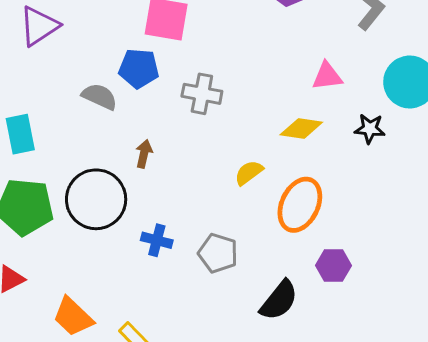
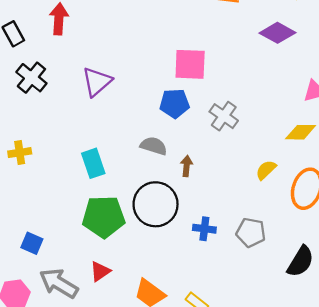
gray cross: (202, 94) -> (224, 116), turned 32
gray semicircle: (100, 97) -> (154, 146), moved

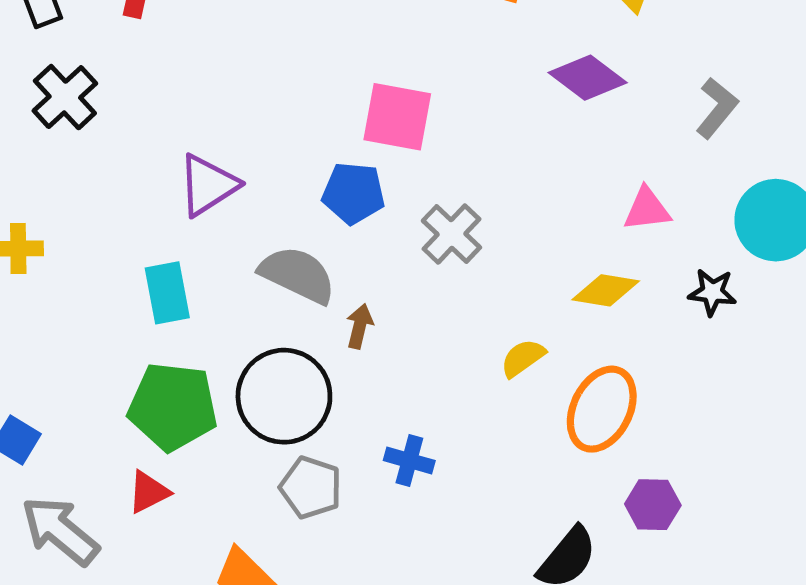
purple triangle: (97, 82) -> (208, 185), moved
gray semicircle: (154, 146) -> (298, 275), size x1.4
blue cross: (204, 229) -> (409, 461), moved
gray pentagon: (251, 232) -> (311, 487), moved
red triangle: (100, 271) -> (149, 492), moved

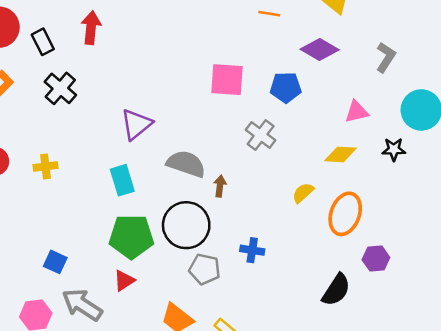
blue pentagon: (353, 193) -> (286, 87), moved

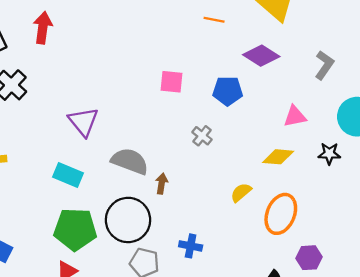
pink square: (227, 80) -> (172, 82), size x0.7
purple triangle: (136, 124) -> (83, 122), turned -32
gray cross: (261, 135) -> (202, 136), size x0.7
cyan rectangle: (122, 180) -> (68, 175), turned -52

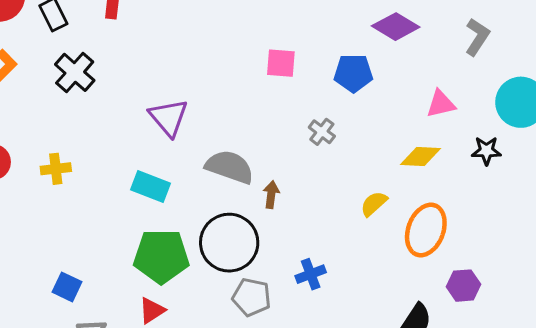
blue cross: (191, 246) -> (311, 274), turned -30

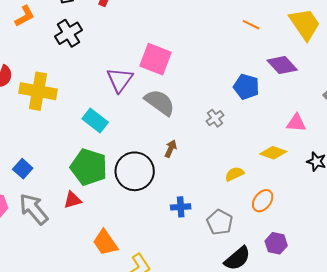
pink square: (281, 63) -> (155, 59), moved, size x1.5
gray semicircle: (230, 167) -> (160, 102), moved
yellow cross: (56, 169) -> (38, 91), size x1.8
orange ellipse: (426, 230) -> (263, 201), size x0.7
gray pentagon: (252, 297) -> (220, 222), moved

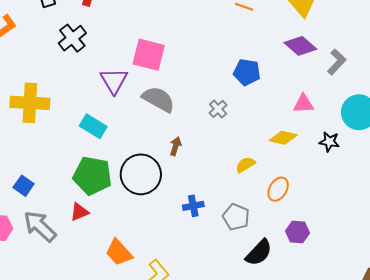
black cross: (68, 33) -> (72, 38), moved
purple diamond: (282, 65) -> (300, 46), moved

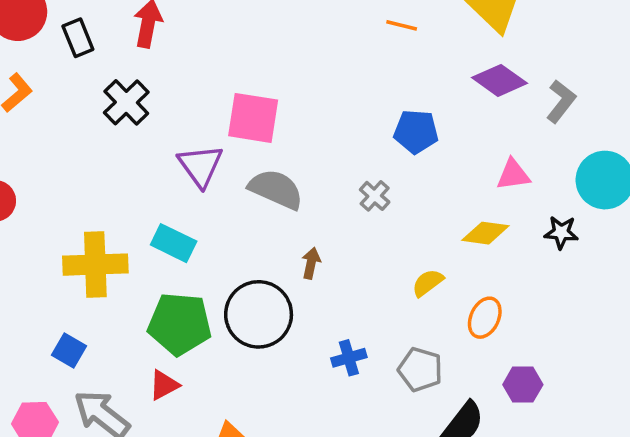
yellow cross: (30, 103) -> (95, 265), moved

